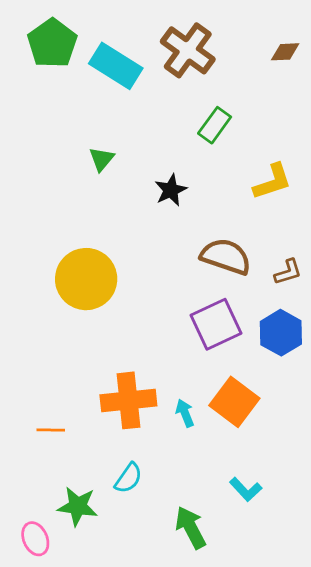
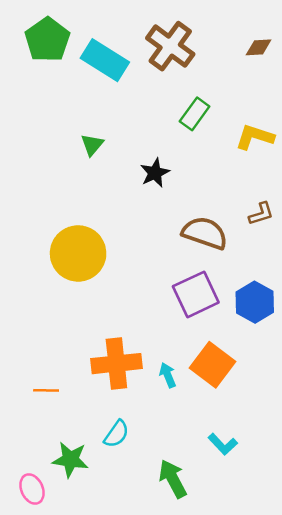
yellow L-shape: (272, 182) -> (255, 137), moved, turned -144
brown L-shape: (288, 272) -> (261, 214), moved

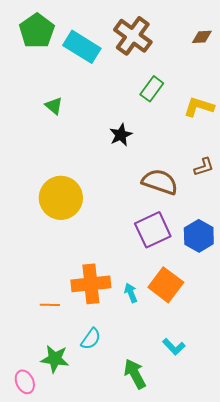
green triangle: (92, 145) -> (54, 106), moved, turned -30
orange line: (46, 390) -> (50, 305), moved

